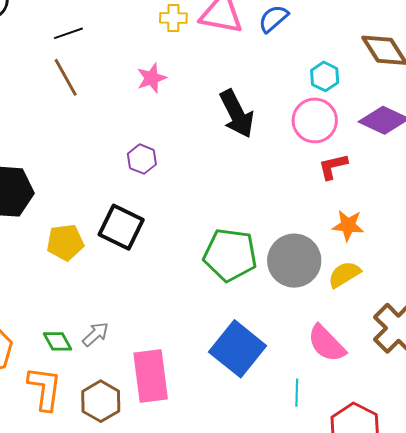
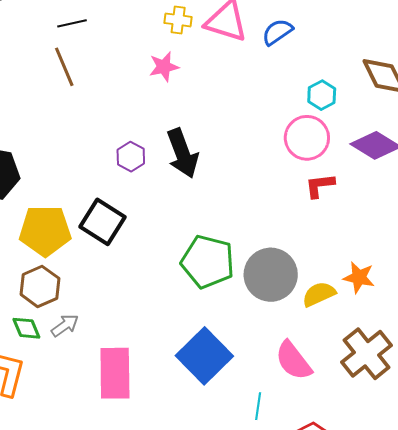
pink star: (152, 78) -> (164, 67), moved
black arrow: (237, 114) -> (182, 153), moved
orange star: (348, 225) -> (359, 277), moved
yellow pentagon: (65, 242) -> (45, 231), size x1.4
brown hexagon: (101, 401) -> (40, 286), moved

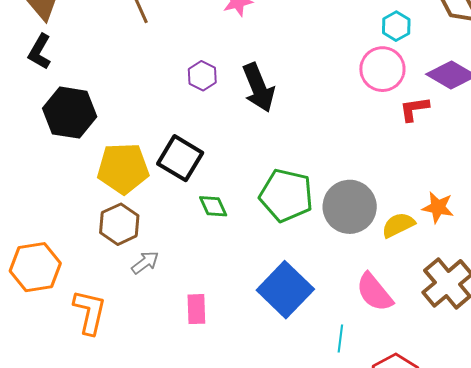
purple hexagon: (131, 157) -> (202, 76), moved
red L-shape: (320, 186) -> (414, 109), moved
green diamond: (26, 328) -> (213, 206), moved
pink rectangle: (115, 373) -> (196, 309), size x0.6

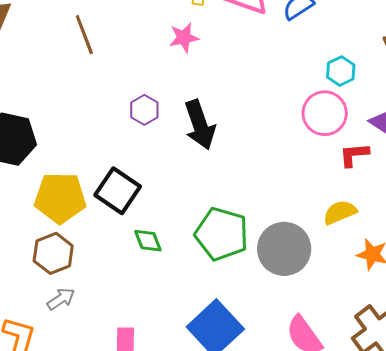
yellow semicircle: (398, 225) -> (340, 212), moved
gray arrow: (145, 263) -> (61, 299), moved

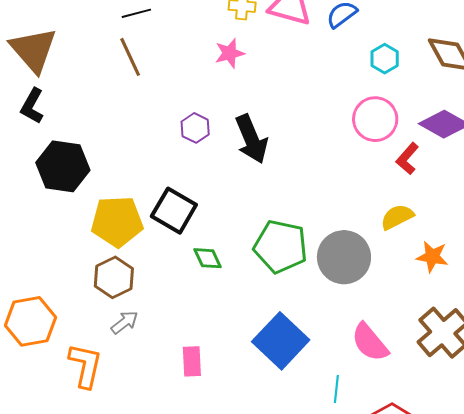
cyan hexagon: (341, 71) -> (385, 59), moved
red L-shape: (354, 155) -> (407, 159), turned -40

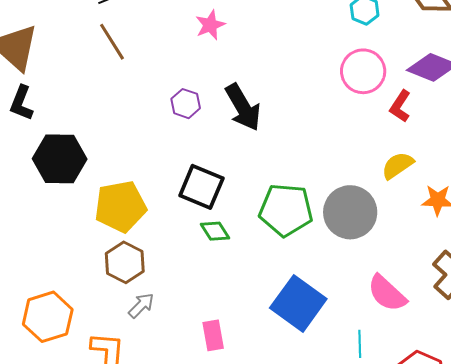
black square: (174, 211) -> (201, 187), moved

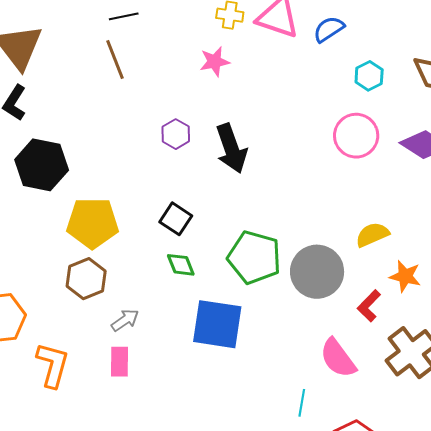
red L-shape: (400, 106) -> (369, 306), moved
black square: (201, 187) -> (176, 219), size x0.7
blue square: (298, 303) -> (217, 324), moved, turned -38
gray arrow: (141, 305) -> (125, 320), moved
pink rectangle: (213, 335) -> (120, 362), moved

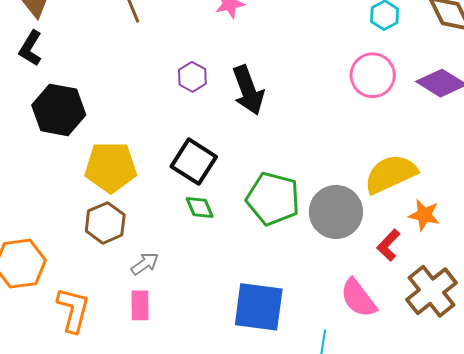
black square: (176, 219) -> (194, 162), size x1.4
yellow semicircle: (372, 235) -> (391, 174), size x1.6
blue square: (217, 324) -> (259, 307), moved

